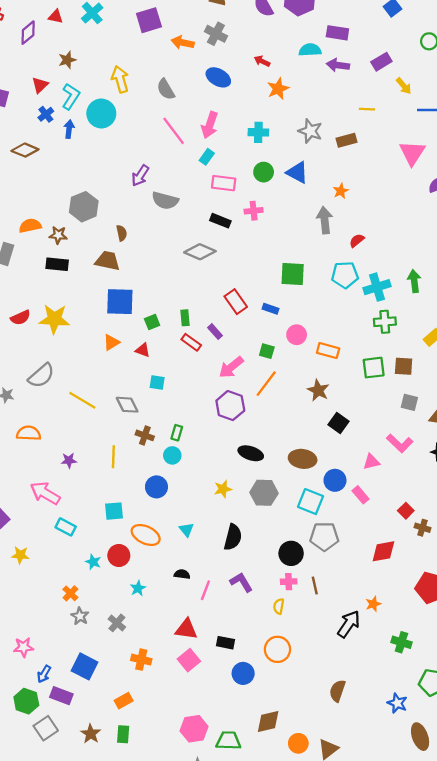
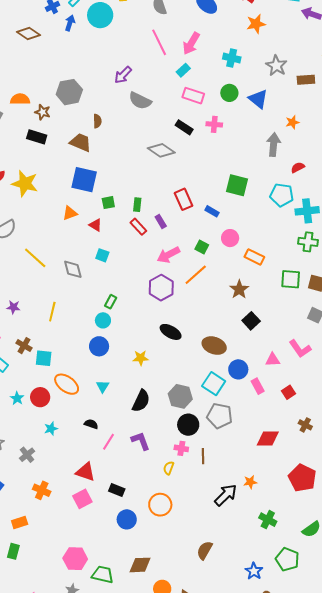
brown cross: (145, 435) -> (24, 346), moved
blue circle: (156, 487) -> (99, 346), moved
gray hexagon: (264, 493) -> (180, 396), moved
red square: (406, 511) -> (288, 392), moved

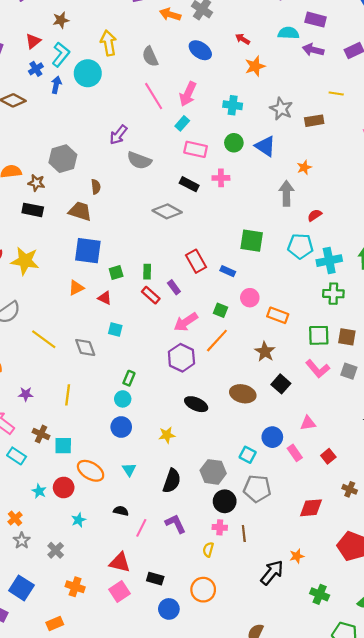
brown ellipse: (214, 346) -> (243, 394), moved
pink L-shape: (300, 349) -> (318, 369), moved
cyan square: (214, 384) -> (248, 455), size x0.7

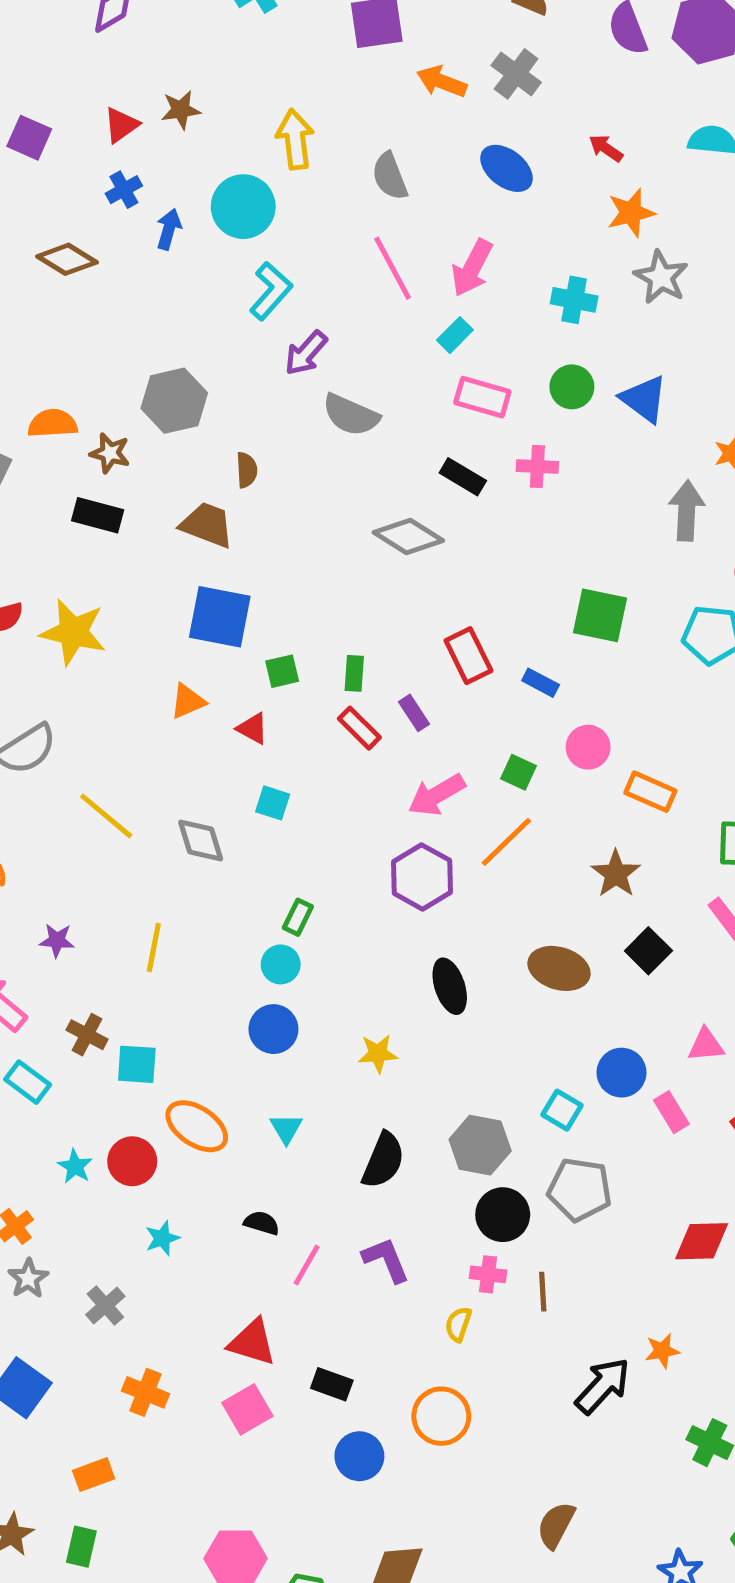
brown star: (61, 20) -> (181, 110), moved
cyan L-shape: (61, 54) -> (271, 291), moved
gray star: (281, 109) -> (661, 277), moved
black ellipse: (196, 404) -> (450, 986), turned 45

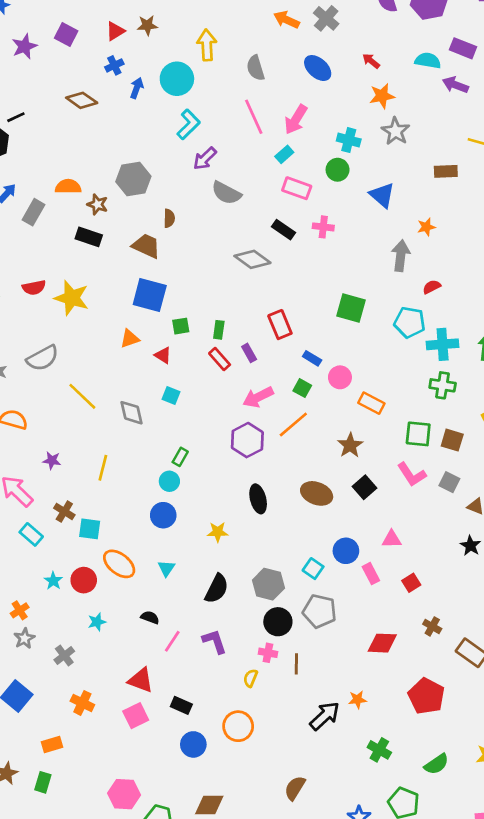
green circle: (572, 387) -> (338, 170), moved
blue rectangle: (541, 683) -> (312, 358), moved

